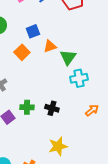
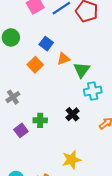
blue square: (33, 31) -> (46, 44), turned -32
black cross: (52, 108) -> (73, 114), moved, turned 32

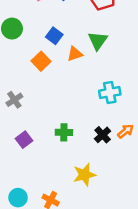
green triangle: (82, 70) -> (98, 41), moved
black cross: (73, 114) -> (103, 135), moved
green cross: (40, 120) -> (64, 132), moved

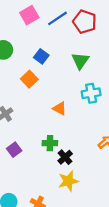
orange triangle: (75, 54) -> (60, 108), moved, turned 48
cyan cross: (110, 93) -> (91, 93), moved
black cross: (103, 135) -> (65, 157), moved

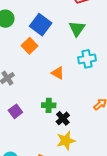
blue square: (41, 56) -> (41, 25), size x1.5

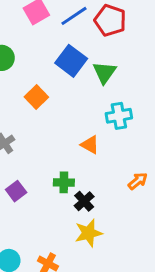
blue square: (41, 25) -> (71, 61), moved
orange triangle: (58, 73) -> (90, 145), moved

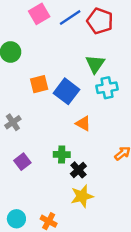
blue square: (71, 61) -> (67, 91), moved
orange square: (36, 97) -> (39, 84), turned 30
cyan cross: (119, 116) -> (107, 88), moved

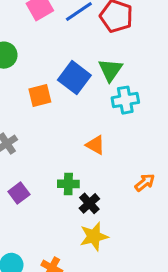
blue square: (67, 91) -> (74, 78), moved

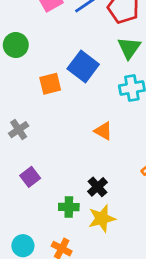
green triangle: (110, 70) -> (129, 48), moved
green cross: (68, 184) -> (69, 207), moved

